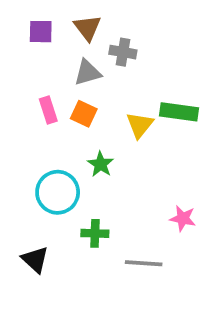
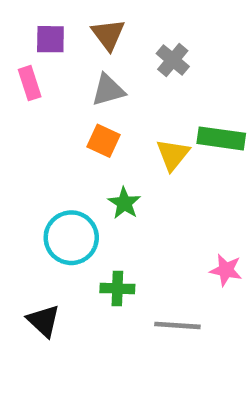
gray cross: (123, 52) -> (173, 60), moved, turned 30
pink rectangle: (48, 110) -> (30, 83), moved

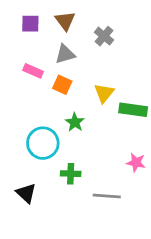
pink rectangle: (30, 83) -> (33, 71), moved, turned -48
green rectangle: (221, 138) -> (133, 110), moved

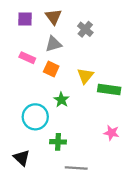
gray line: (107, 196) -> (76, 168), moved

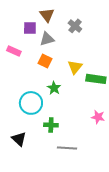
purple square: (25, 19) -> (30, 28), moved
pink rectangle: (27, 58) -> (14, 51), moved

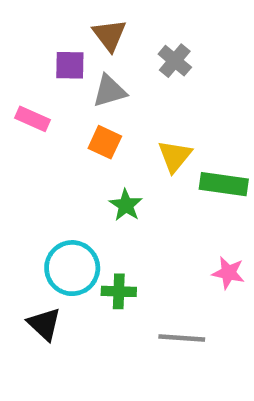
cyan circle: (31, 103) -> (72, 268), moved
gray line: (67, 148) -> (182, 338), moved

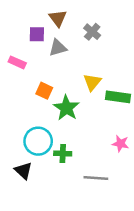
orange square: (105, 142) -> (44, 91), moved
green star: (126, 205) -> (66, 108), size x1.5

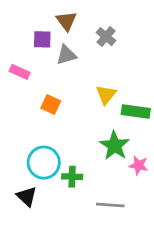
green star: (66, 108) -> (115, 146), moved

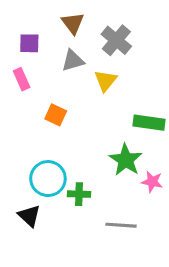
gray cross: (106, 37) -> (116, 40), size x1.4
purple square: (42, 39) -> (29, 43), moved
pink rectangle: (20, 72) -> (22, 79), turned 42
yellow triangle: (106, 95) -> (105, 81), moved

